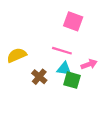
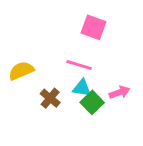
pink arrow: (89, 64) -> (119, 92), moved
green square: (72, 80) -> (92, 102), turned 30

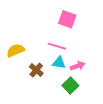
pink arrow: (119, 92) -> (78, 66), moved
green square: (92, 102) -> (70, 86), moved

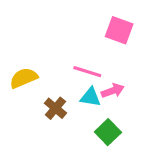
pink square: (67, 19) -> (119, 30), moved
pink arrow: (78, 66) -> (113, 91), moved

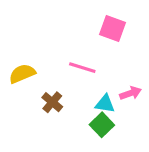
pink arrow: (113, 91) -> (130, 93), moved
cyan triangle: (90, 97) -> (105, 104), moved

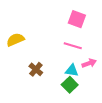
pink line: (82, 68) -> (73, 46), moved
yellow semicircle: (22, 74) -> (15, 40), moved

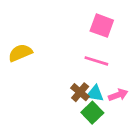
pink arrow: (89, 63) -> (118, 95), moved
brown cross: (36, 69) -> (80, 92), moved

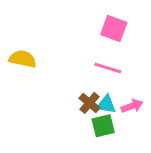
yellow semicircle: (20, 53) -> (23, 59), turned 35
green square: (92, 113) -> (103, 126), turned 30

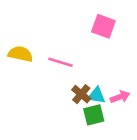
pink line: (108, 68) -> (60, 62), moved

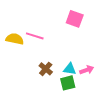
pink line: (60, 62) -> (35, 36), moved
brown cross: (81, 94) -> (46, 69), moved

